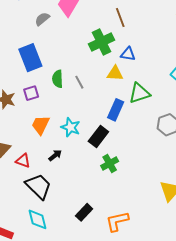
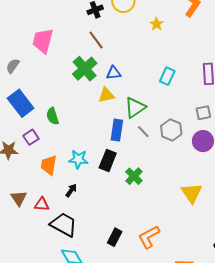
gray semicircle: (42, 19) -> (13, 66), moved
gray line: (79, 82) -> (143, 132), moved
green cross: (110, 164) -> (134, 176), moved

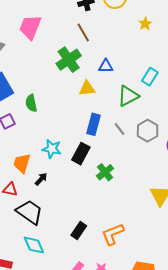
blue triangle: (113, 73) -> (106, 66), moved
green triangle: (135, 107) -> (128, 96), moved
orange trapezoid: (49, 165) -> (22, 163), moved

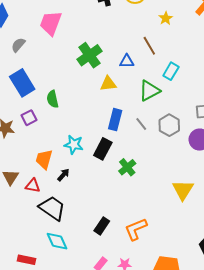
brown line: (83, 32) -> (149, 46), moved

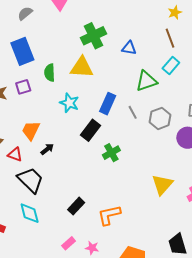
brown line: (149, 46) -> (170, 38), moved
yellow triangle: (108, 84) -> (82, 67), moved, size x1.4
cyan star: (74, 145) -> (69, 103), moved

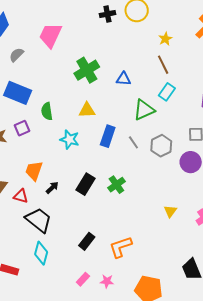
blue rectangle: (22, 51) -> (18, 93), turned -40
yellow triangle: (82, 67) -> (87, 110), moved, size x0.7
black rectangle: (90, 130) -> (85, 184), moved
yellow triangle: (162, 185) -> (170, 211), size x0.6
cyan diamond: (30, 213) -> (41, 253), turned 35

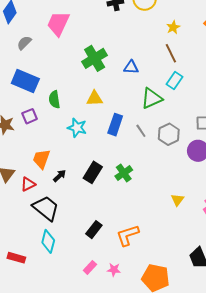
red triangle: (21, 196) -> (28, 184), turned -42

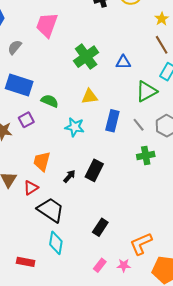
green semicircle: (54, 99) -> (50, 101), turned 126
green cross: (124, 173) -> (146, 155), moved, turned 30
black arrow: (60, 176) -> (69, 176), moved
orange L-shape: (128, 235) -> (141, 244), moved

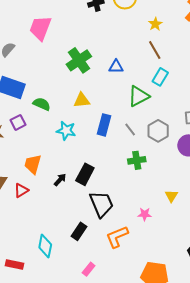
black trapezoid: (51, 210) -> (101, 204), moved, turned 32
black rectangle: (100, 227) -> (79, 231), moved
orange L-shape: (141, 244) -> (117, 237), moved
pink star: (124, 265) -> (145, 214), moved

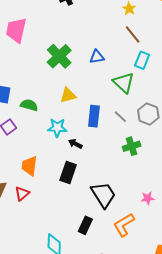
green triangle: (139, 96) -> (124, 83), turned -40
black rectangle: (85, 174) -> (68, 172), moved
black arrow: (60, 180) -> (75, 144), moved, turned -96

